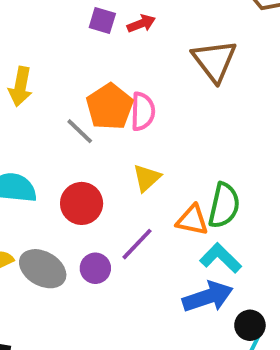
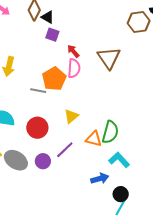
red arrow: (141, 24) -> (73, 51), moved, turned -112
pink semicircle: (143, 111) -> (74, 68), moved
gray line: (80, 131) -> (38, 91), turned -35
cyan L-shape: (221, 258) -> (119, 160), moved
blue arrow: (208, 297) -> (100, 179), size x0.7

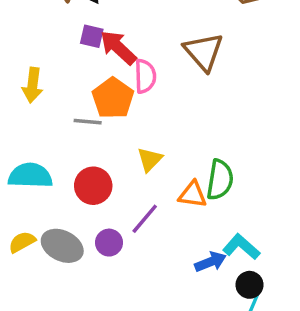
purple square: (52, 35) -> (92, 36), moved
red arrow: (73, 51) -> (118, 48), moved, size x1.6
cyan L-shape: (119, 160) -> (241, 247), moved

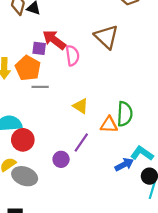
purple square: (92, 36) -> (39, 48), moved
orange pentagon: (113, 98) -> (28, 68), moved
yellow triangle: (150, 159) -> (81, 106), turned -35
red circle: (93, 186) -> (23, 140), moved
gray ellipse: (62, 246) -> (25, 176), moved

